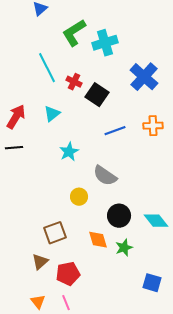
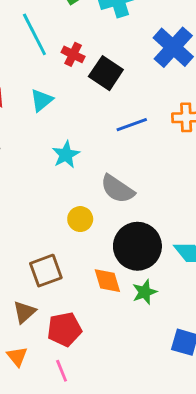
black circle: (119, 216) -> (137, 246), size x1.4
orange triangle: (38, 302) -> (17, 356), moved

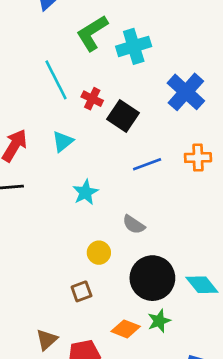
gray semicircle: (117, 189) -> (134, 225), size x0.7
brown square: (46, 271) -> (81, 291), moved, size x0.7
orange diamond: (107, 281) -> (126, 329), moved, turned -52

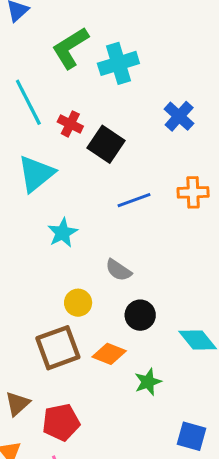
blue cross: (186, 92) -> (179, 116), size x0.7
cyan triangle: (63, 141) -> (36, 174), size x1.5
black circle: (152, 278) -> (140, 315), moved, size x0.6
brown square: (81, 291) -> (58, 348), size x1.8
orange diamond: (126, 329) -> (109, 354), moved

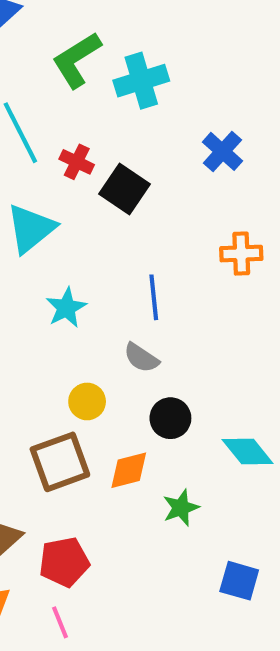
blue line: (134, 200) -> (154, 297), moved, turned -76
orange diamond: (109, 354) -> (129, 470), turned -36

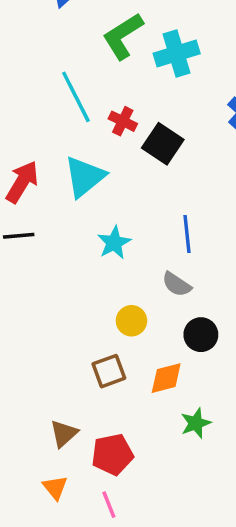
brown square: (60, 462) -> (109, 371), size x0.7
green star: (181, 508) -> (196, 423), moved

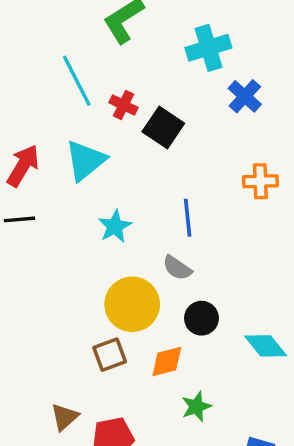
cyan cross: (177, 53) -> (208, 48), moved
yellow circle: (131, 321) -> (132, 304), size x1.8

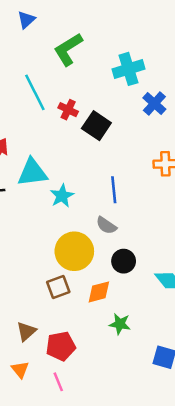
cyan triangle: (85, 160) -> (32, 172), moved, turned 32
green star: (196, 407) -> (120, 324), turned 30

